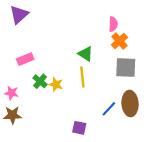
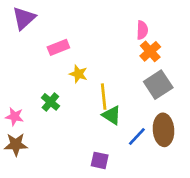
green triangle: (86, 54) -> (112, 115), moved
pink rectangle: (25, 59) -> (58, 47), moved
gray square: (126, 68) -> (158, 85), turned -35
yellow star: (56, 84) -> (78, 74), moved

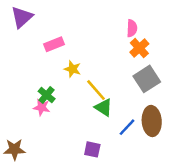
yellow line: (104, 97) -> (96, 90), turned -35
pink star: (15, 117) -> (42, 107), moved
brown star: (16, 144) -> (14, 149), moved

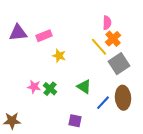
purple triangle: (22, 17) -> (18, 33), moved, turned 36
yellow line: (96, 90) -> (99, 47), moved
green cross: (47, 95) -> (50, 89), moved

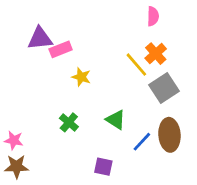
pink semicircle: (107, 23) -> (153, 16), moved
purple triangle: (18, 33) -> (40, 38), moved
pink star: (34, 87) -> (14, 140), moved

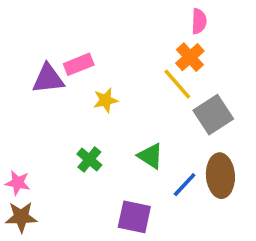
purple triangle: (40, 38) -> (48, 79), moved
orange cross: (156, 54) -> (190, 57), moved
yellow star: (81, 77) -> (106, 100), turned -30
purple square: (103, 167) -> (134, 217), size x1.4

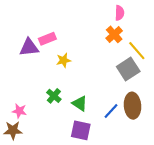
yellow line: (177, 84) -> (137, 51), moved
green triangle: (150, 156) -> (80, 103), moved
pink star: (18, 183) -> (19, 111), moved

